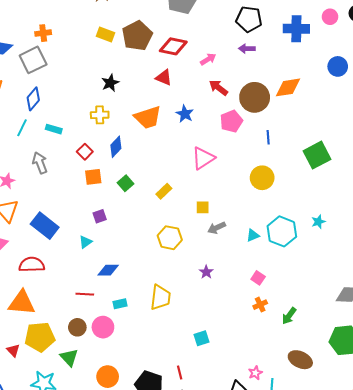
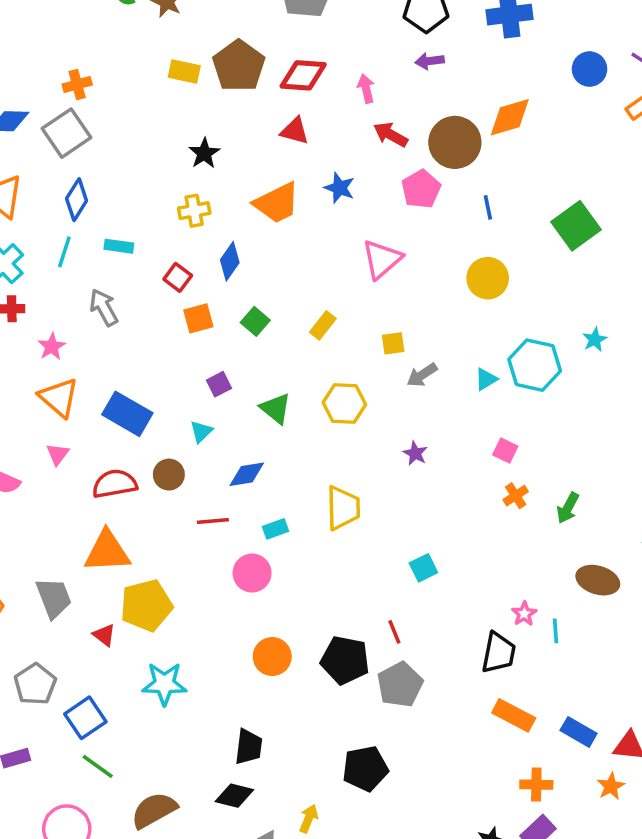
pink arrow: (208, 59) -> (366, 89), turned -63
brown circle: (77, 327) -> (169, 475), moved
green triangle: (69, 357) -> (276, 408), moved

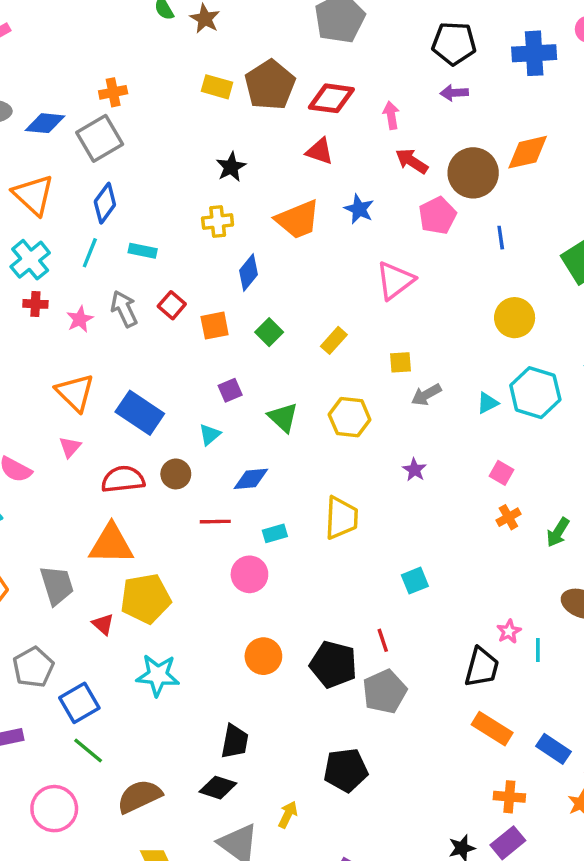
red square: (178, 277) -> (172, 305), moved
yellow circle: (488, 278) -> (515, 318), moved
pink star: (52, 347) -> (80, 319), moved

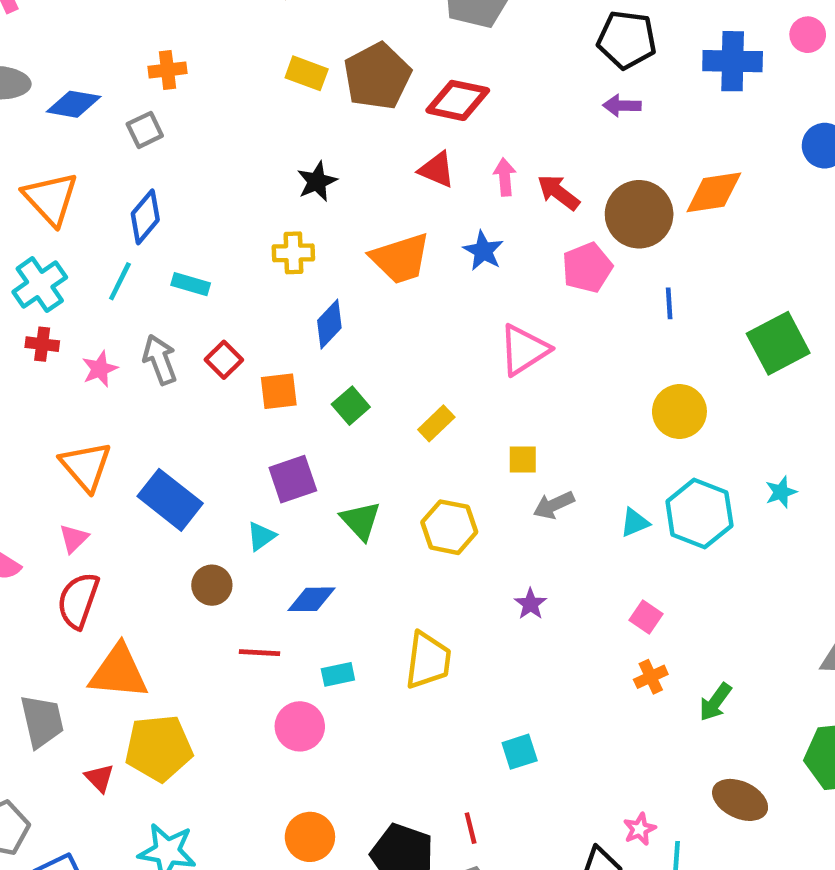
pink arrow: (391, 115) -> (505, 177), moved
gray square: (100, 138) -> (145, 130), size x0.6
purple square: (230, 390) -> (293, 479), size x1.5
red semicircle: (123, 479) -> (78, 600), moved, turned -69

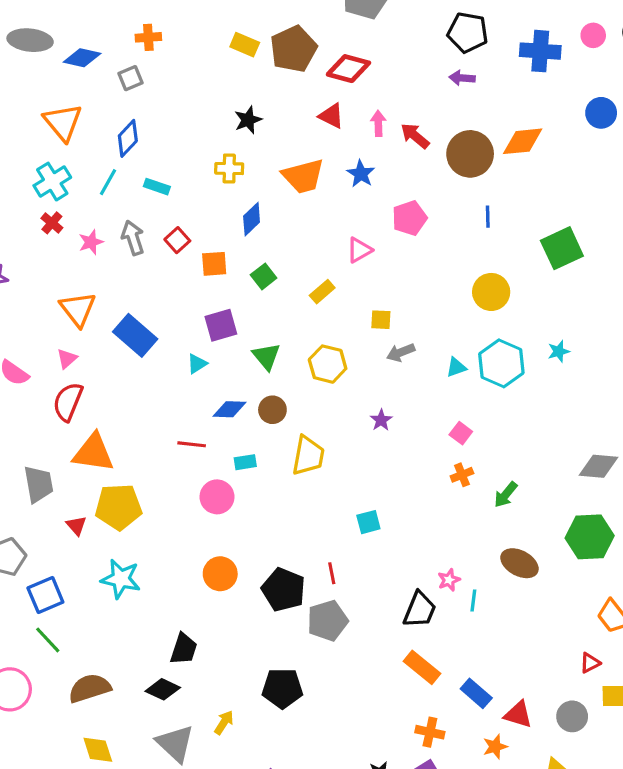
pink pentagon: (587, 268) -> (409, 218), moved
red cross: (42, 344) -> (52, 223), turned 30
pink triangle: (524, 350) -> (359, 250), moved, size x0.7
brown circle: (212, 585) -> (272, 410), moved

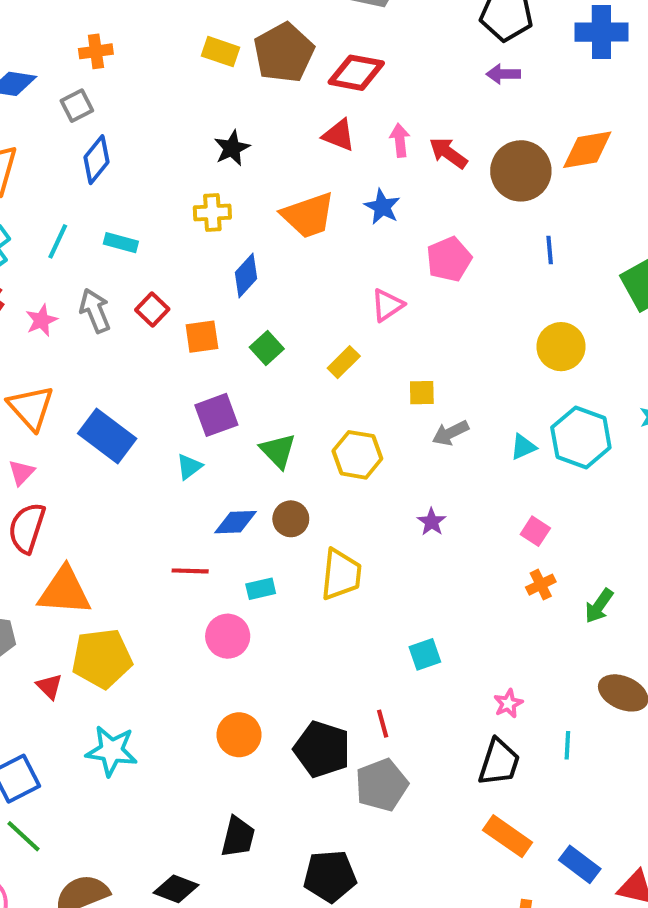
blue diamond: (128, 138) -> (97, 160), moved
pink star: (449, 580) -> (508, 703), moved
black trapezoid: (184, 649) -> (238, 837), moved

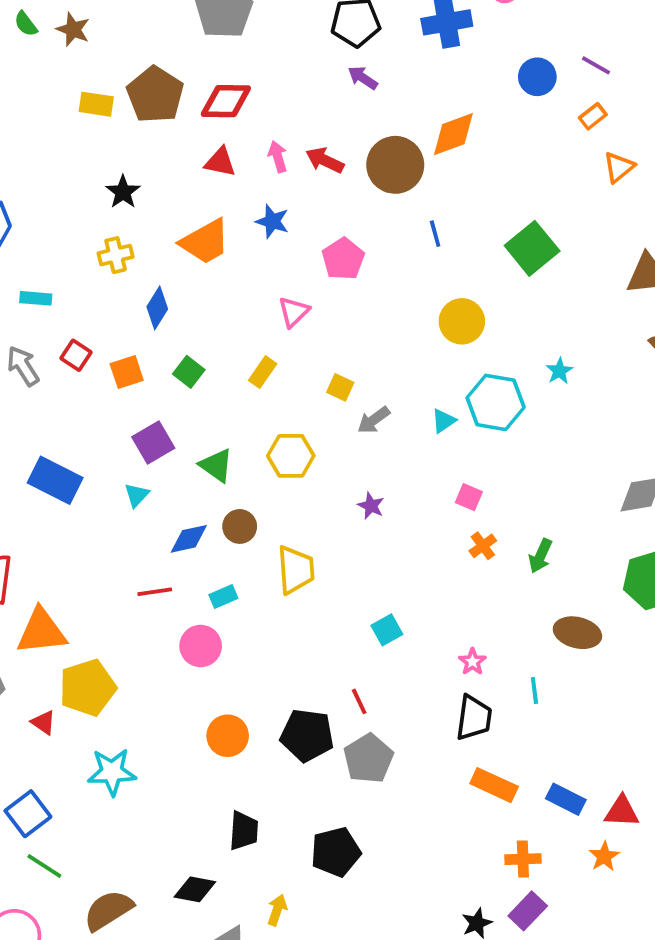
purple arrow: (503, 74) -> (363, 78), turned 44
yellow square: (422, 393) -> (340, 387), turned 36

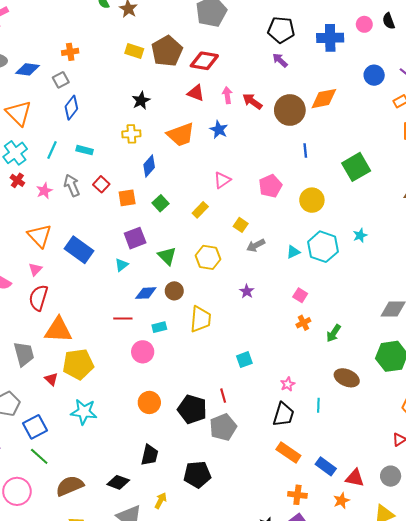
pink pentagon: (343, 259) -> (270, 186), moved

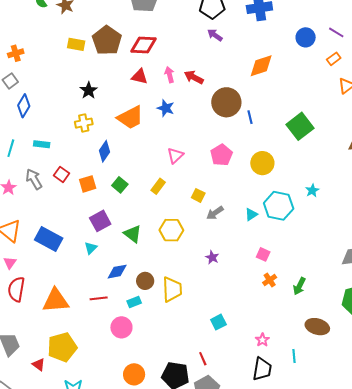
brown circle: (290, 110) -> (226, 102), moved
brown circle: (174, 291) -> (145, 281), moved
orange triangle: (58, 330) -> (56, 301), moved

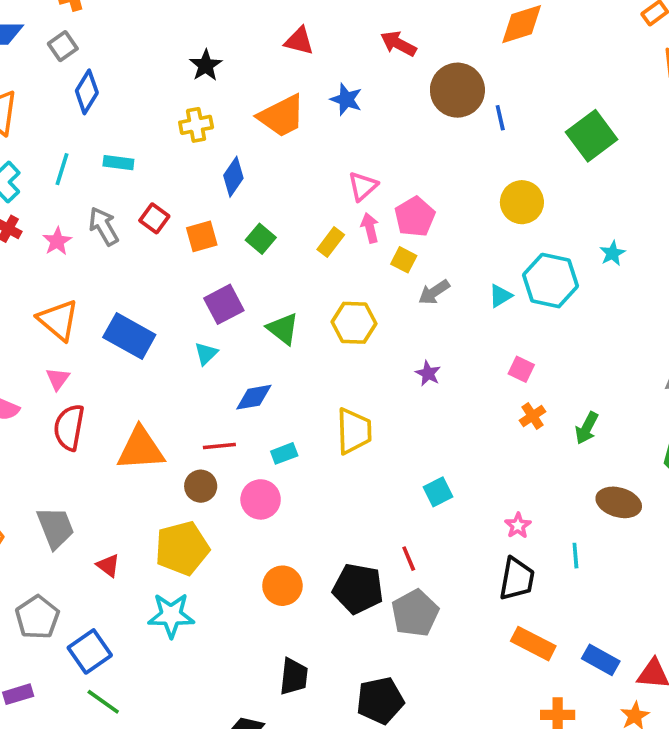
pink arrow: (169, 75) -> (370, 228), moved
pink pentagon: (221, 155) -> (415, 217), moved
brown circle: (145, 281) -> (201, 486), moved
yellow pentagon: (62, 347) -> (182, 548), moved

